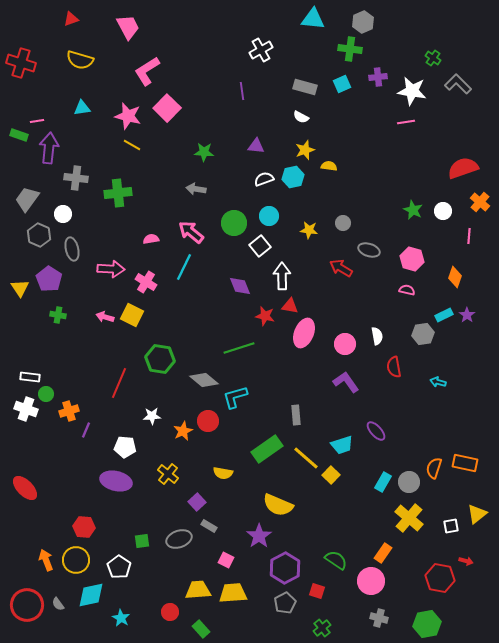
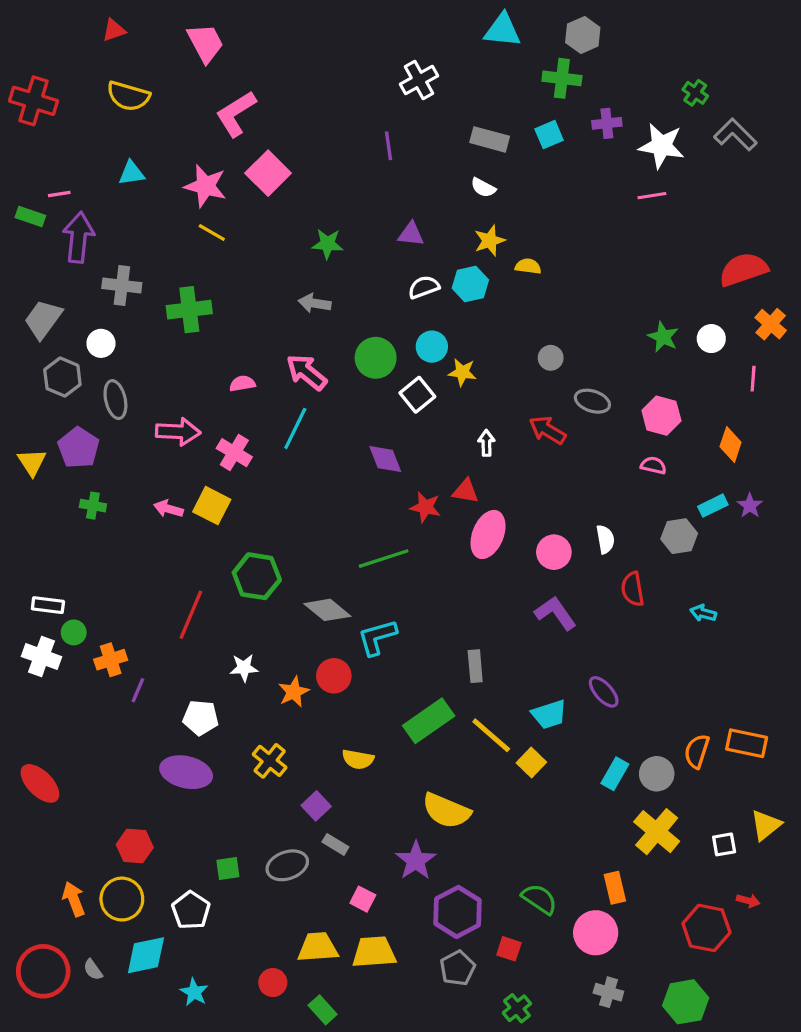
yellow star: (309, 230) -> (462, 372), moved
white arrow: (282, 276) -> (486, 443), moved, size x0.6
orange rectangle: (383, 553) -> (615, 888), turned -48

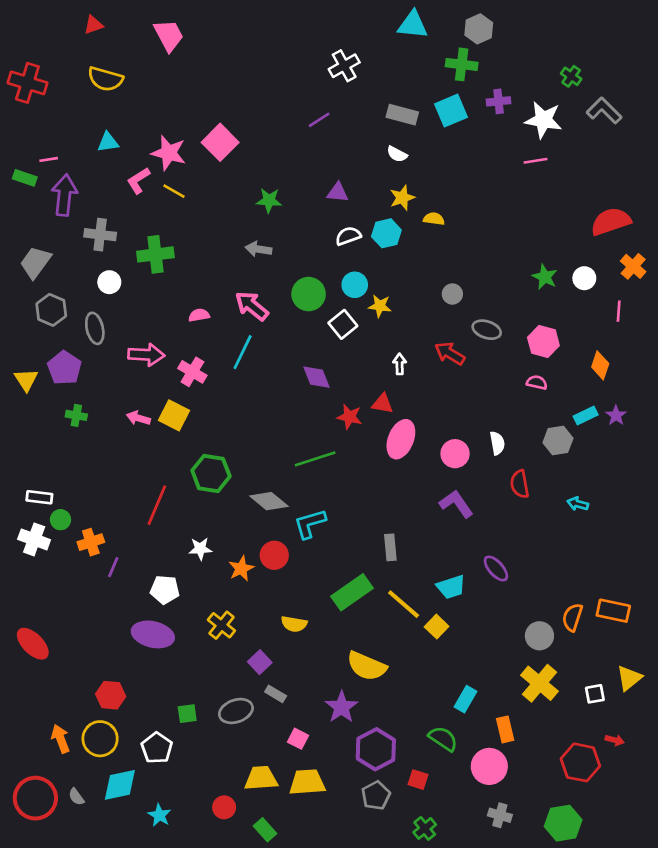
pink L-shape: (236, 114) -> (138, 181), moved, size x0.7
cyan square: (549, 135) -> (451, 111), size x1.4
purple line: (388, 146) -> (319, 120), turned 65
white circle: (101, 343) -> (109, 282), moved
cyan rectangle: (615, 774) -> (466, 699), moved

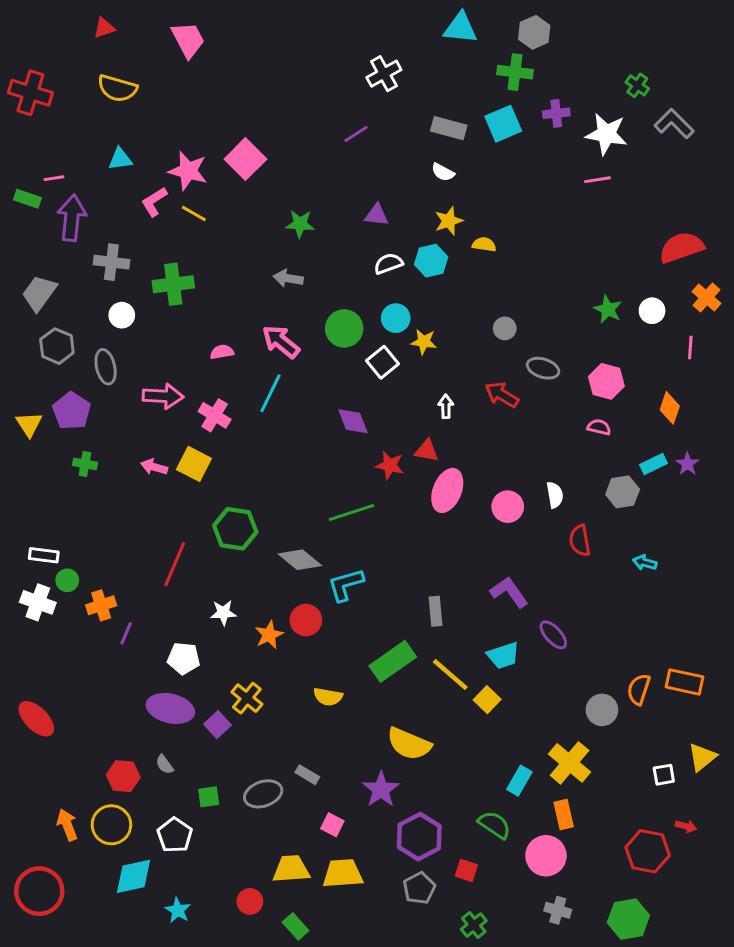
purple L-shape: (456, 504) -> (509, 592), moved
purple square: (260, 662) -> (217, 725), moved
yellow cross: (539, 683) -> (570, 763), moved
gray semicircle: (76, 797) -> (164, 764), moved

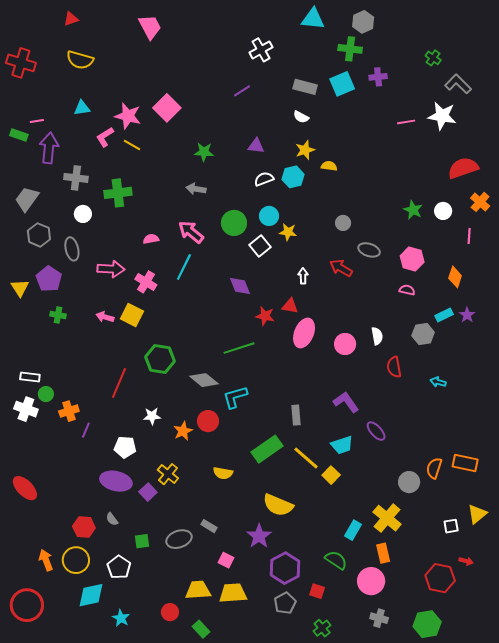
pink trapezoid: (188, 40) -> (150, 27), moved
white star: (606, 134) -> (442, 116), moved

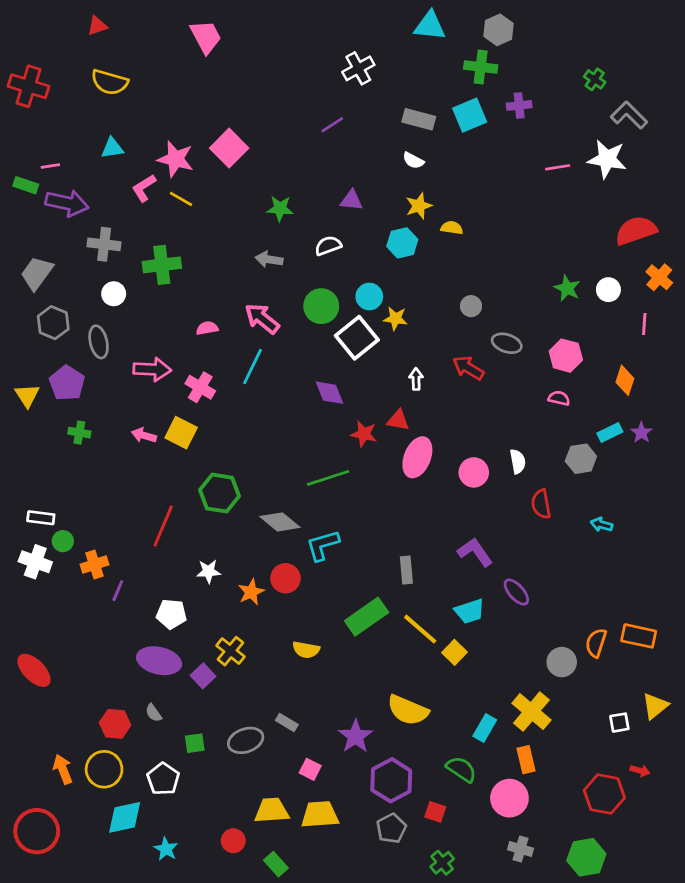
purple arrow: (49, 148) -> (67, 203), turned 96
white semicircle: (264, 179) -> (328, 246), moved
white square: (260, 246) -> (357, 338), size x1.4
yellow semicircle: (278, 505) -> (408, 710), moved

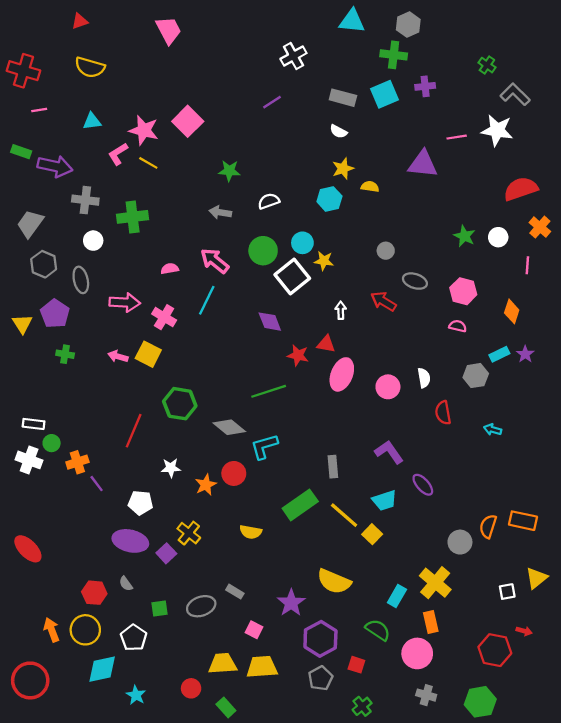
pink line: (50, 166) -> (39, 110), moved
purple triangle: (351, 200) -> (423, 164), moved, size x1.6
purple line: (118, 591) -> (97, 484), turned -60

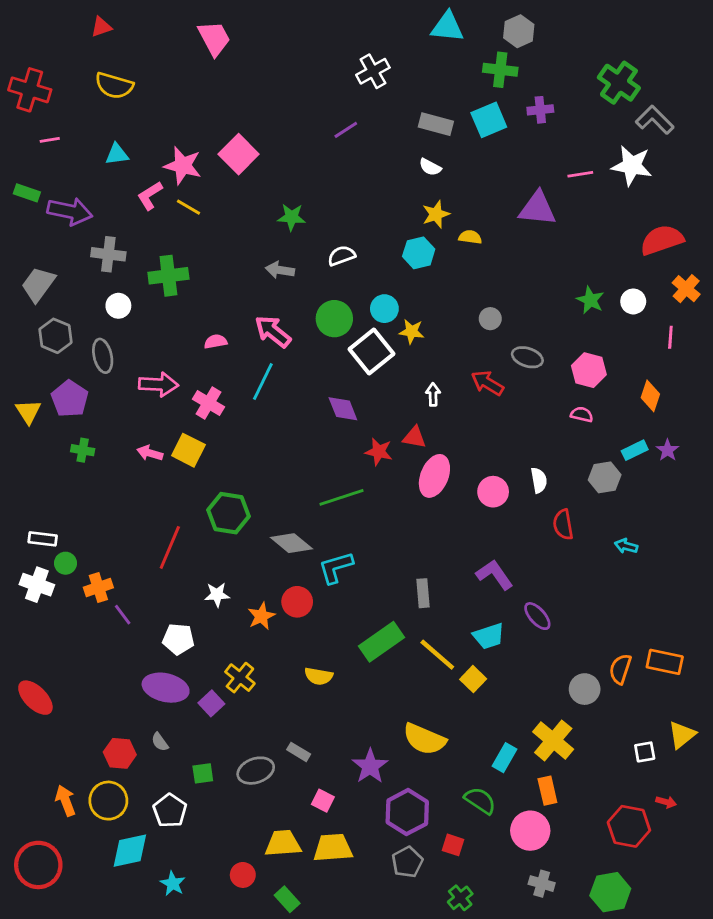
green cross: (487, 65) -> (619, 83), size x1.8

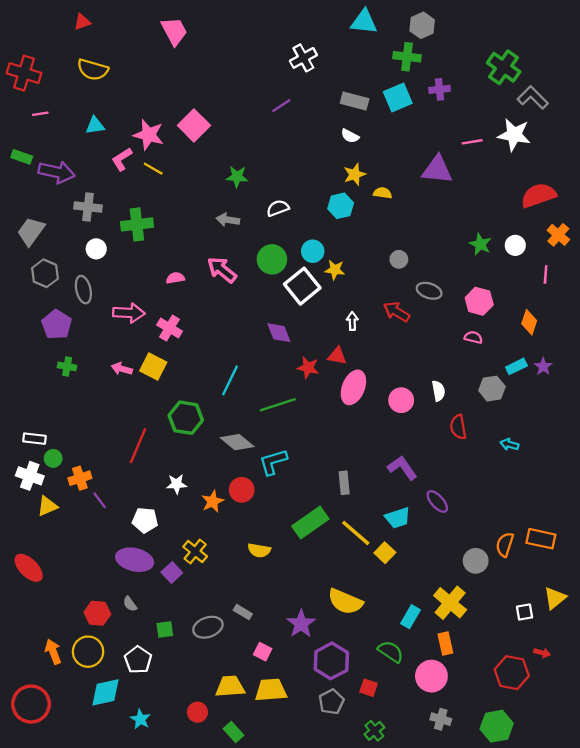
cyan line: (263, 382) -> (230, 380), moved
yellow triangle: (28, 412) -> (47, 506), moved, turned 40

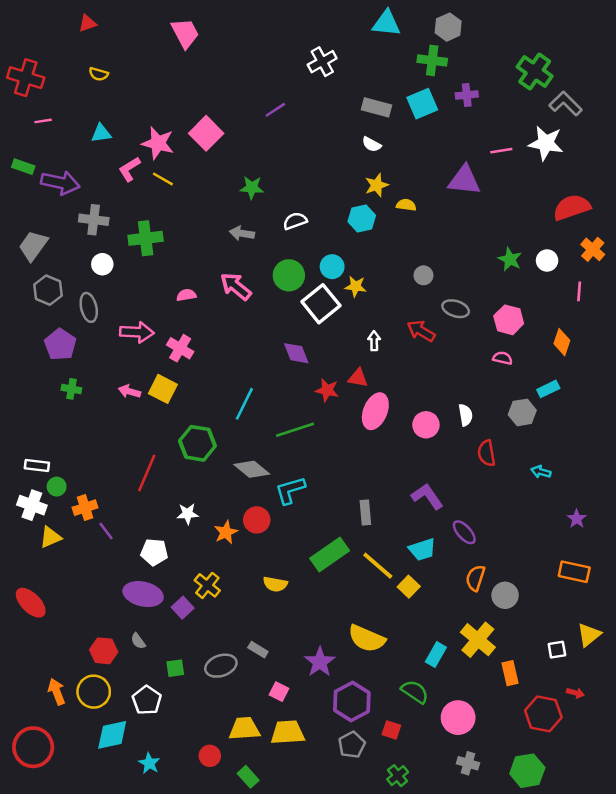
yellow semicircle: (93, 70) -> (99, 74), size x0.6
purple line: (281, 106) -> (275, 110), moved
purple star: (543, 366) -> (577, 519), moved
orange semicircle: (505, 545) -> (475, 578), moved
orange rectangle: (445, 643) -> (510, 673), moved

